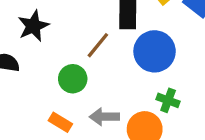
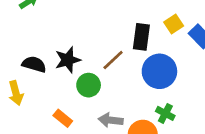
black star: (33, 26) -> (68, 60), moved
orange rectangle: (60, 122) -> (63, 118), moved

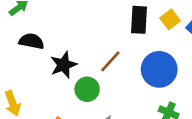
black rectangle: (141, 37) -> (139, 20), moved
black semicircle: (34, 64) -> (31, 41), moved

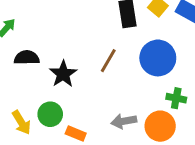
green circle: (87, 89) -> (50, 114), moved

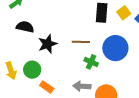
brown line: (108, 61) -> (81, 42), turned 48
green cross: (176, 98) -> (91, 62), moved

